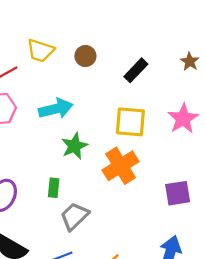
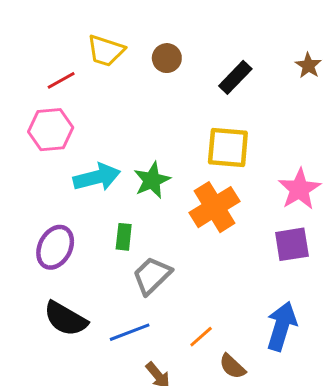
cyan arrow: (56, 109) -> (97, 177), moved
pink star: (183, 119) -> (299, 189), moved

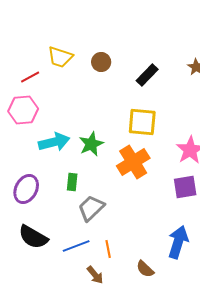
orange line: (201, 337) -> (108, 249), moved, turned -60

